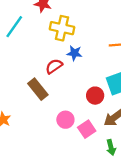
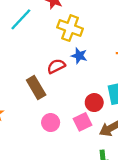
pink circle: (65, 120) -> (51, 123), moved
pink square: (87, 129) -> (82, 122), moved

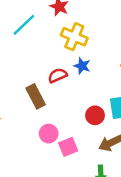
pink square: (82, 122) -> (68, 147), moved

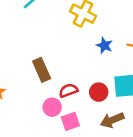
blue star: (82, 66) -> (104, 45), moved
red semicircle: (58, 75) -> (68, 90), moved

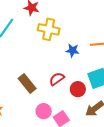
red semicircle: (68, 90) -> (57, 79), moved

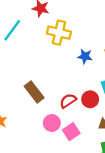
red semicircle: (57, 79) -> (68, 101), moved

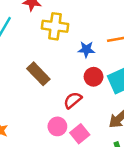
brown rectangle: (34, 92) -> (38, 74), moved
red circle: (90, 99) -> (94, 77), moved

